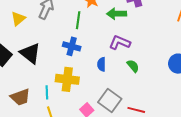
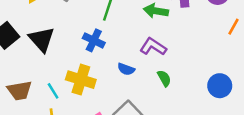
blue semicircle: (101, 64) -> (126, 69), turned -80
cyan line: (47, 92) -> (53, 91), turned -40

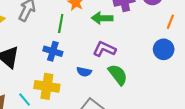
green semicircle: (164, 78) -> (118, 75), size x1.5
blue circle: (220, 86) -> (164, 49), moved

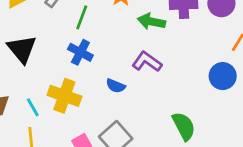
green line: (61, 24) -> (82, 17), moved
green semicircle: (118, 75) -> (184, 126), moved

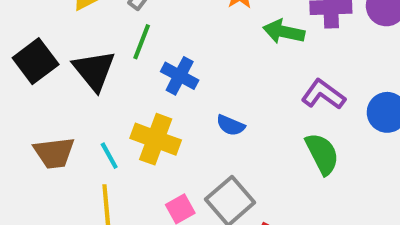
green line: (82, 17) -> (142, 42), moved
purple L-shape: (147, 62) -> (323, 94), moved
green semicircle: (184, 126) -> (322, 154), moved

